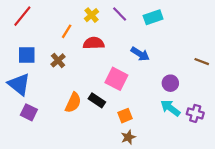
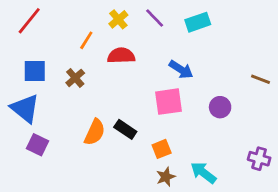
pink square: (116, 79) -> (169, 102), moved, turned -35
cyan arrow: (170, 108) -> (203, 173), moved
purple cross: (195, 113) -> (259, 159), moved

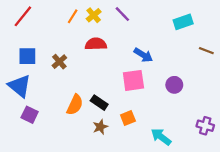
cyan rectangle: (198, 22) -> (183, 22), moved
orange line: (86, 40) -> (73, 16), moved
brown line: (260, 79) -> (206, 51), moved
brown star: (166, 177) -> (100, 127), moved

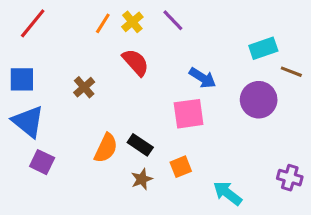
cyan rectangle: (183, 22) -> (263, 48), moved
red semicircle: (96, 44) -> (136, 62), turned 50
blue square: (27, 56) -> (22, 79), moved
purple circle: (174, 85) -> (259, 100), moved, size x1.5

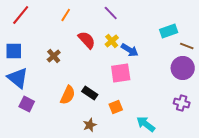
yellow cross: (132, 22) -> (112, 41), moved
purple circle: (259, 100) -> (183, 68), moved
purple cross: (290, 178) -> (182, 103), moved
brown star: (142, 179) -> (90, 125), moved

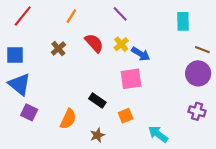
cyan rectangle: (169, 31) -> (183, 21), moved, turned -72
brown cross: (54, 56) -> (58, 49), moved
orange semicircle: (68, 95) -> (68, 119), moved

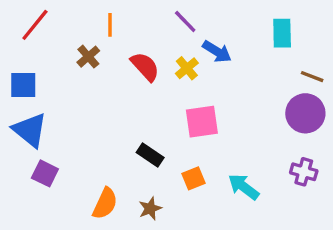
orange line: (71, 16) -> (110, 25), turned -32
brown cross: (58, 49) -> (88, 57), moved
blue arrow: (141, 54) -> (217, 52), moved
orange semicircle: (68, 119) -> (105, 203), moved
cyan arrow: (158, 134) -> (244, 187), moved

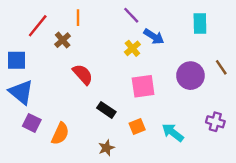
red line: (35, 25) -> (38, 26), moved
red semicircle: (145, 67) -> (83, 74), moved
brown line: (312, 77) -> (221, 67), moved, turned 35
purple circle: (305, 113) -> (190, 76), moved
orange semicircle: (105, 203) -> (60, 134), moved

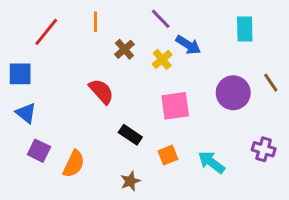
brown cross: (63, 40) -> (124, 49), moved
blue triangle: (21, 92) -> (26, 113), size x0.7

